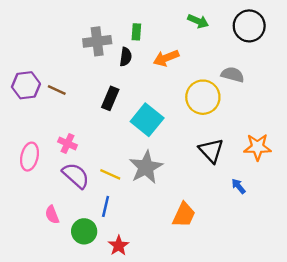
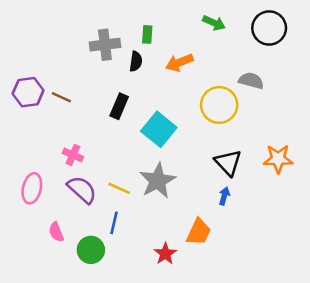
pink ellipse: (30, 157) -> (32, 188), moved
blue arrow: (238, 186) -> (224, 196), moved, turned 56
red star: (119, 246) -> (165, 254), moved

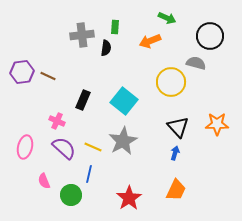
black circle: (269, 28) -> (210, 36), moved
orange arrow: (179, 63) -> (150, 41), moved
black rectangle: (119, 106) -> (83, 100), moved
orange trapezoid: (199, 232) -> (176, 190), moved
red star: (165, 254) -> (129, 198), size x1.4

